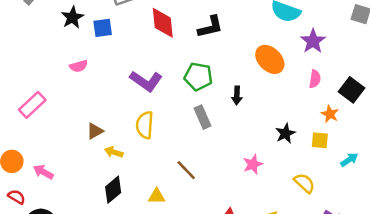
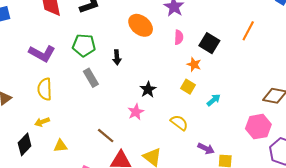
black star: (285, 133) -> (148, 89), moved
yellow square: (320, 140) -> (188, 87), turned 32
yellow arrow: (114, 152) -> (42, 122), moved, turned -32
brown line: (186, 170) -> (106, 136), moved

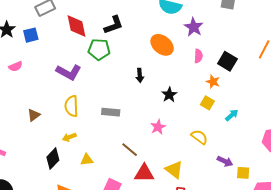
green pentagon: (84, 45) -> (99, 49), moved
gray rectangle: (91, 78) -> (111, 112), moved, turned -54
black star: (148, 89) -> (169, 95), moved

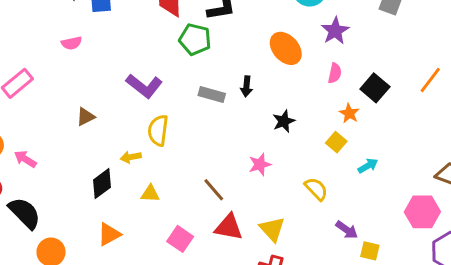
purple L-shape: (69, 72) -> (144, 86), moved
yellow semicircle: (72, 106) -> (158, 130), moved
gray rectangle: (111, 112) -> (212, 94), moved

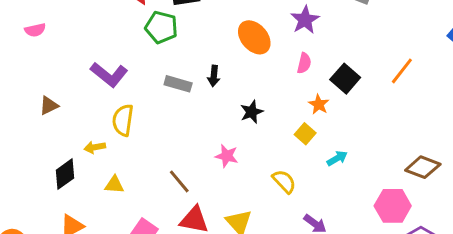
pink star: (260, 164) -> (227, 156), turned 30

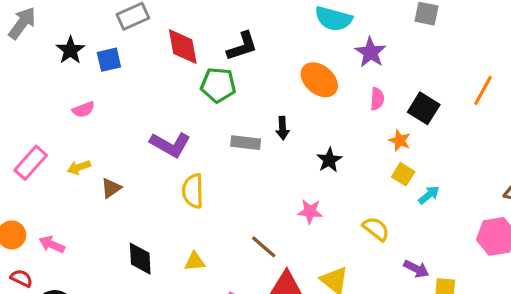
yellow square: (305, 134) -> (403, 174), moved
yellow arrow: (95, 147) -> (79, 167), moved
black diamond: (65, 174) -> (140, 259), turned -48

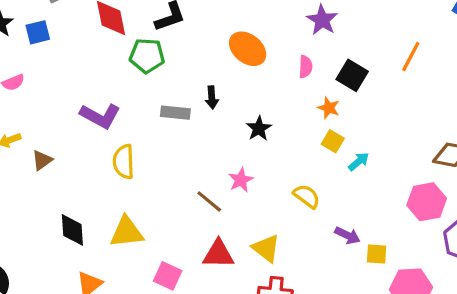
purple star: (371, 52) -> (322, 20), moved
pink star: (310, 211) -> (241, 180), turned -30
brown line: (264, 247) -> (209, 201), moved
yellow triangle: (195, 262) -> (127, 232), size x1.6

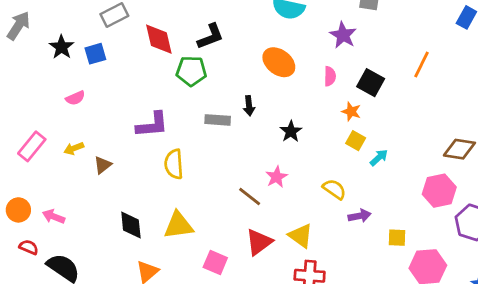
purple L-shape: (100, 116) -> (152, 125), turned -32
purple arrow: (347, 235) -> (360, 216), moved, turned -35
red triangle: (218, 254) -> (259, 242), turned -36

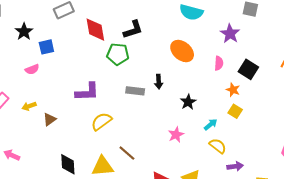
blue square: (95, 54) -> (46, 47), moved
cyan arrow: (379, 158) -> (211, 124), moved
yellow semicircle: (174, 164) -> (101, 121), turned 55
brown line: (250, 196) -> (127, 153), moved

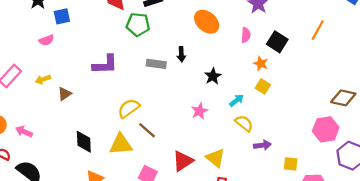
yellow semicircle: (101, 121) -> (129, 108), moved

